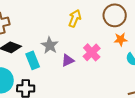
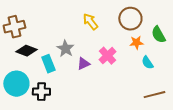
yellow arrow: (75, 18) -> (90, 22), turned -60

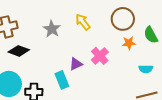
gray star: (65, 49) -> (52, 29), moved
cyan semicircle: (147, 63) -> (146, 69), moved, turned -56
cyan rectangle: (48, 64) -> (62, 80), moved

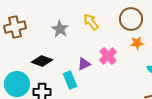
black diamond: (19, 51) -> (42, 61), moved

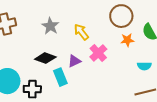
yellow arrow: (91, 22) -> (81, 32), moved
black diamond: (42, 61) -> (45, 58), moved

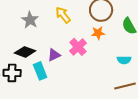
yellow arrow: (81, 32) -> (63, 15), moved
orange star: (127, 40) -> (98, 33), moved
black cross: (32, 89) -> (12, 73), moved

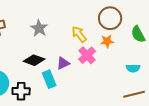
yellow arrow: (63, 15) -> (79, 34), moved
black cross: (12, 73) -> (21, 91), moved

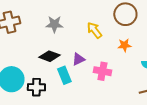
gray star: (39, 28) -> (54, 24), turned -30
orange star: (107, 41) -> (124, 45), moved
pink cross: (87, 55) -> (102, 71), moved, turned -36

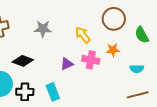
black diamond: (49, 56) -> (23, 61), moved
pink cross: (102, 71) -> (91, 60), moved
cyan rectangle: (64, 75) -> (53, 92), moved

